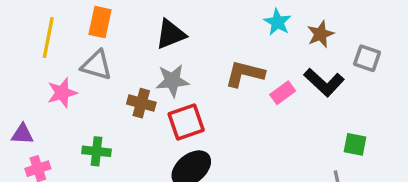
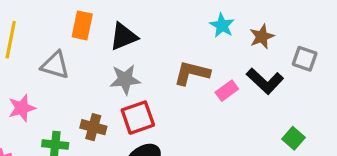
orange rectangle: (100, 22) -> (82, 25), moved
pink star: (62, 93) -> (22, 108), moved
brown cross: (141, 103) -> (93, 127), moved
green square: (355, 144) -> (294, 138), turned 30

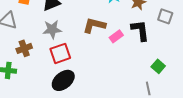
black L-shape: (265, 81) -> (140, 30), turned -140
brown cross: (93, 127) -> (24, 48), moved, turned -35

